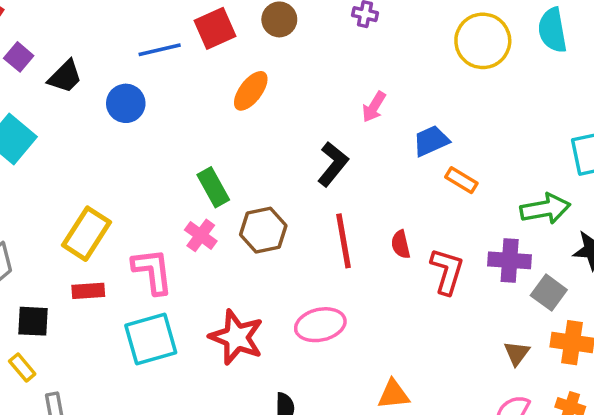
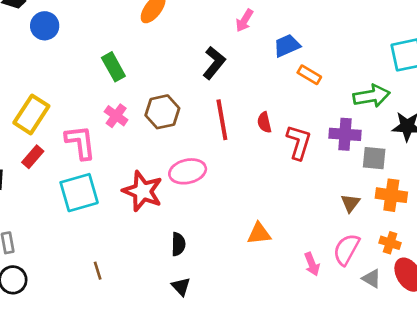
blue circle: (126, 103) -> (45, 26), moved
green rectangle: (213, 187) -> (113, 67), moved
red rectangle: (88, 291) -> (33, 157), turned -45
gray square: (549, 293) -> (374, 158), turned -30
pink ellipse: (320, 325) -> (188, 171), moved

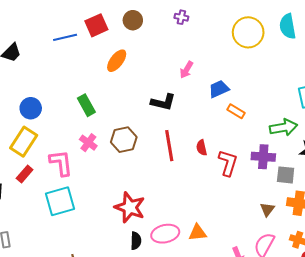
blue circle: (45, 26) -> (31, 108), moved
black L-shape: (214, 63) -> (163, 102), turned 65
pink ellipse: (188, 171) -> (165, 234), moved
red star: (143, 191) -> (130, 207), moved

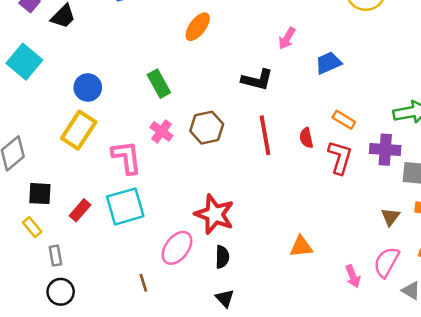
orange rectangle: (236, 111) -> (344, 120), moved
red rectangle: (25, 174) -> (80, 210), moved
pink ellipse: (165, 234) -> (177, 248), moved, turned -40

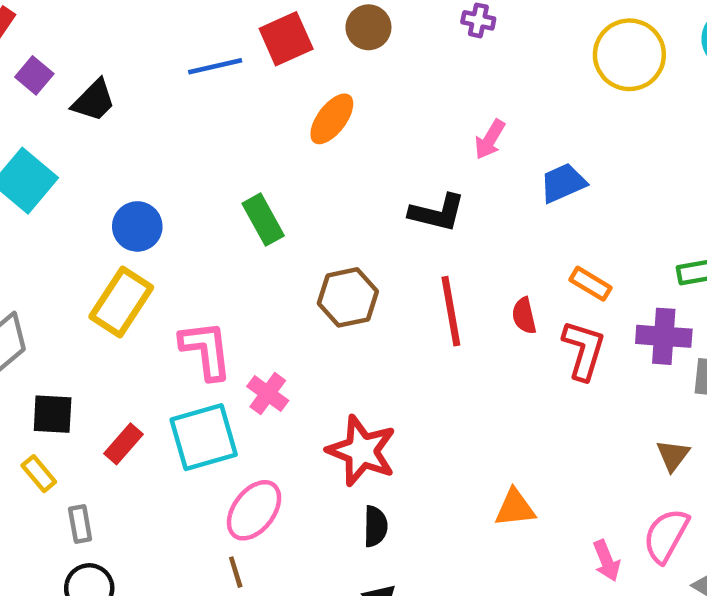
pink cross: (161, 131) -> (268, 394), moved
pink ellipse: (177, 248) -> (254, 510), moved

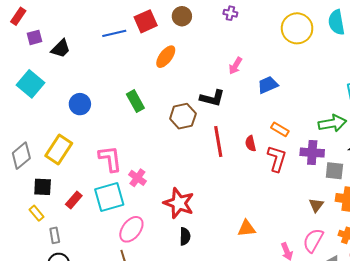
purple square: (34, 75) -> (34, 37), turned 35
brown hexagon: (348, 297) -> (183, 116), moved
yellow rectangle: (121, 302) -> (59, 150), moved

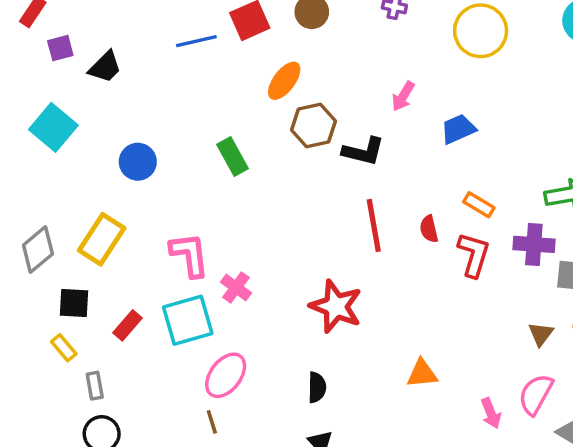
yellow circle: (297, 28) -> (481, 31), moved
brown hexagon: (183, 116) -> (313, 126), moved
red star: (179, 203) -> (336, 306), moved

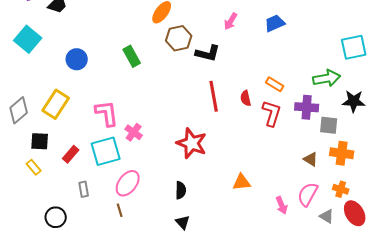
blue trapezoid: (458, 129) -> (275, 23), moved
brown triangle: (541, 334) -> (311, 159), turned -35
gray rectangle: (95, 386) -> (84, 189), moved

